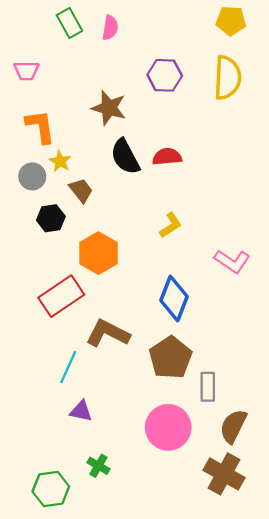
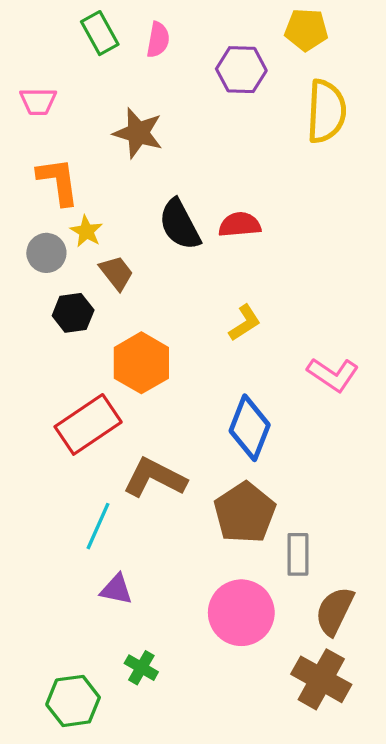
yellow pentagon: (231, 21) -> (306, 30), moved
purple hexagon: (165, 75) -> (241, 70), moved
brown star: (109, 108) -> (138, 133), moved

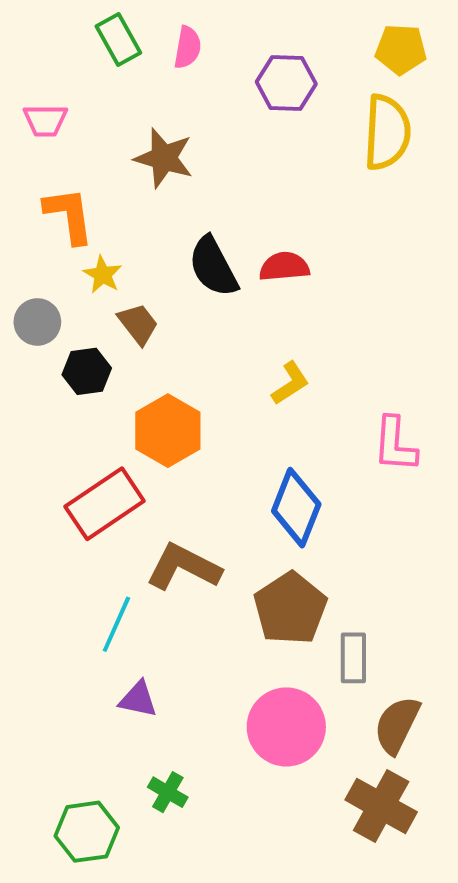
yellow pentagon: (306, 30) -> (401, 49), moved
gray circle: (46, 253) -> (37, 322), moved
pink L-shape: (333, 374) -> (395, 444), turned 60

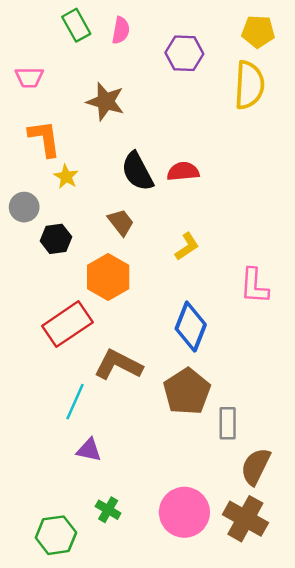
brown trapezoid: (138, 324) -> (121, 222), moved
pink circle: (286, 727) -> (184, 512), moved

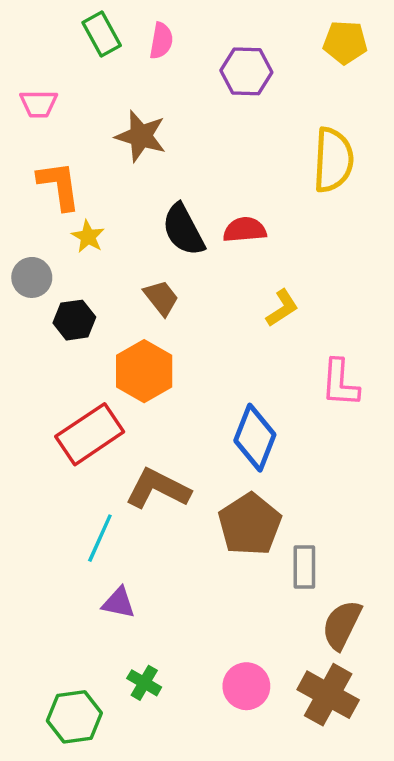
yellow semicircle: (249, 85) -> (333, 160), moved
yellow L-shape: (187, 246) -> (282, 308), moved
pink circle: (184, 512) -> (246, 686), size x0.7

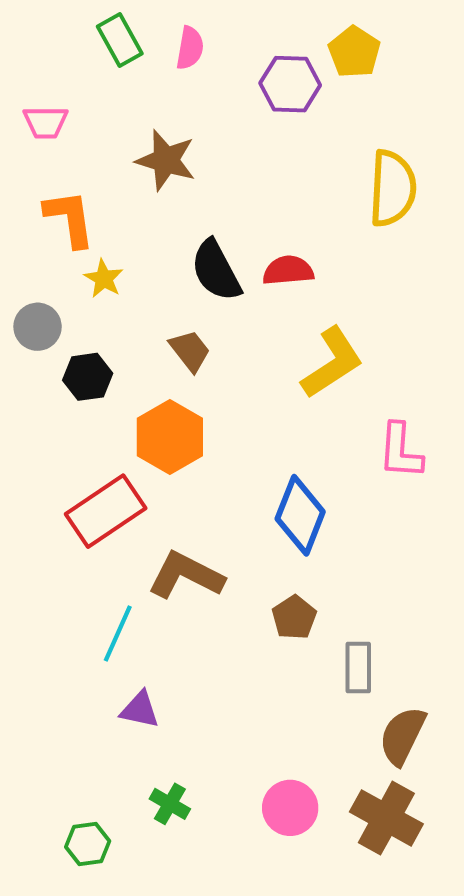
yellow pentagon: (345, 42) -> (354, 52), moved, turned 30
yellow L-shape: (282, 308) -> (332, 363), size x1.6
brown pentagon: (250, 524) -> (294, 617), size x0.6
green hexagon: (74, 717) -> (88, 844), size x0.7

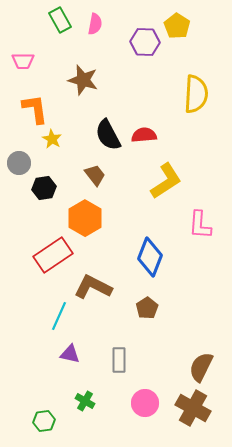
gray rectangle: (358, 668) -> (119, 360), moved

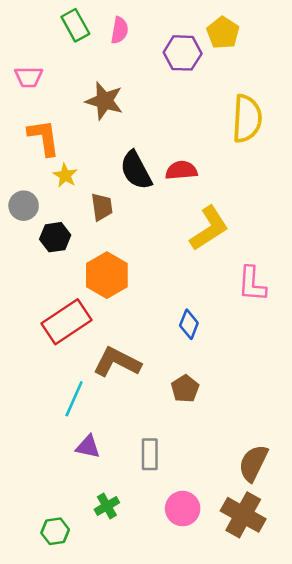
brown trapezoid: (95, 175) -> (102, 207), moved, turned 30
blue diamond: (150, 257) -> (189, 324), size x0.6
green cross: (85, 401) -> (107, 506), turned 30

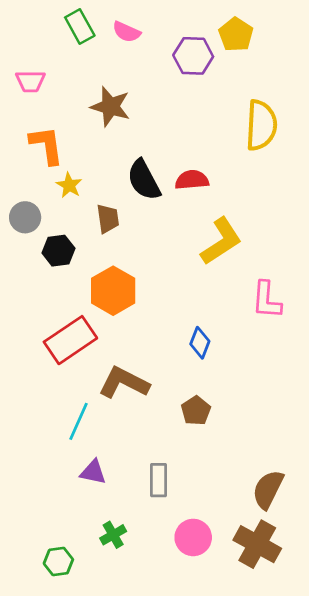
pink semicircle: (119, 30) -> (126, 32), turned 104

